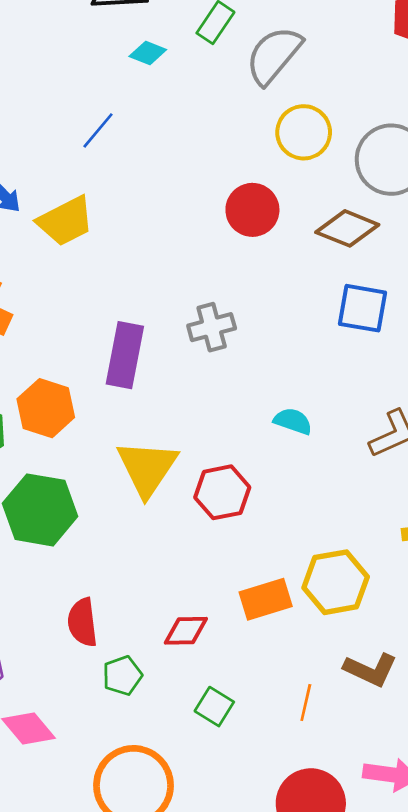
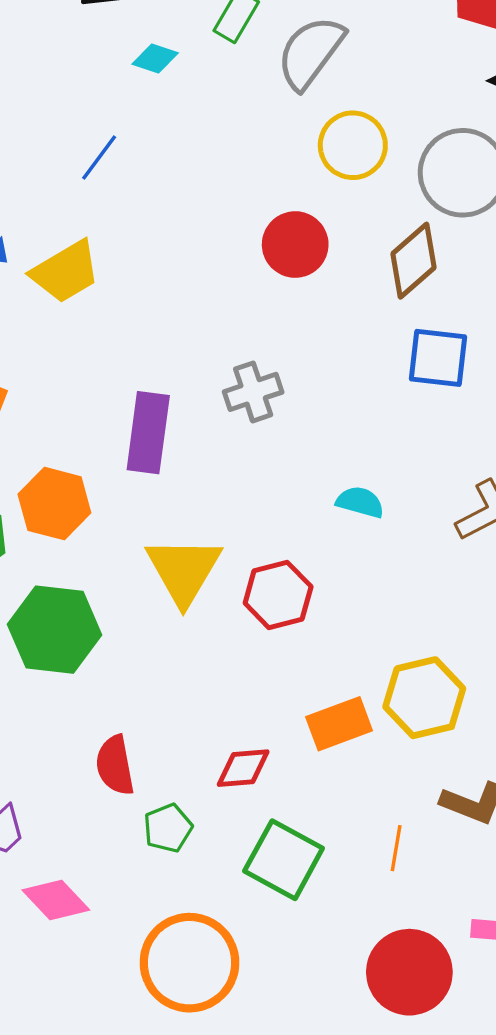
brown diamond: (347, 228) -> (414, 261), turned -60
green square: (214, 707) -> (284, 860), size x1.6

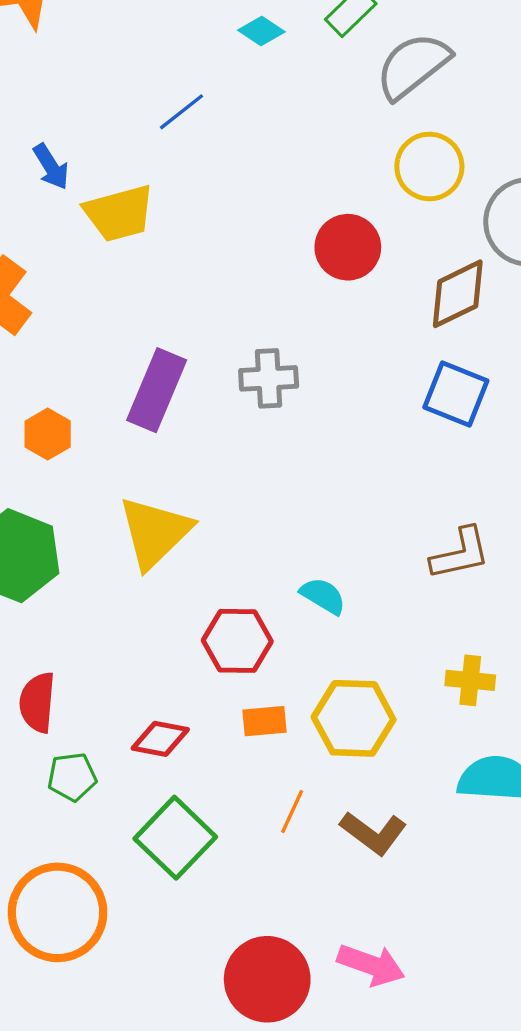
cyan semicircle: (360, 502) -> (323, 596), moved
orange hexagon: (54, 504) -> (48, 434), size x0.7
red hexagon: (278, 595) -> (237, 641), moved
orange rectangle: (339, 724) -> (264, 721), size x0.7
orange line: (396, 848) -> (292, 811), moved

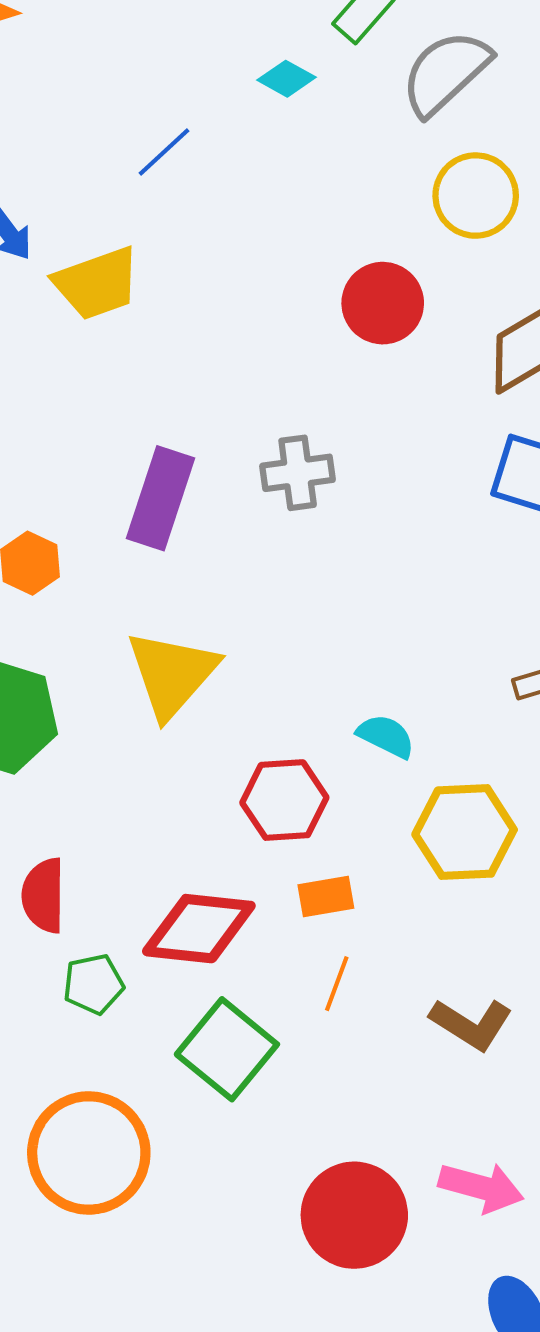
cyan diamond: (261, 31) -> (287, 79), moved
yellow hexagon: (354, 718) -> (465, 832), moved
red diamond: (160, 739) -> (199, 929), size x1.6
orange line: (292, 811) -> (337, 984), moved

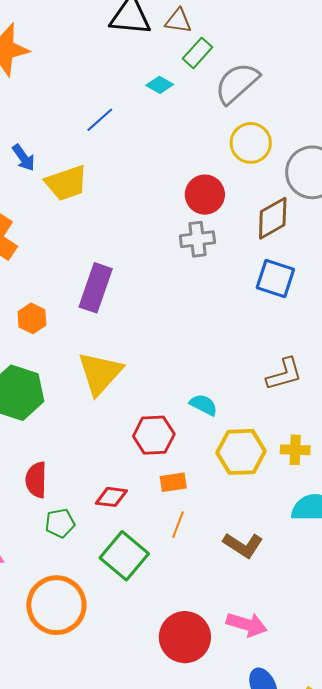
gray cross: (298, 473) -> (197, 239), moved
red diamond: (199, 929) -> (111, 497), size x0.6

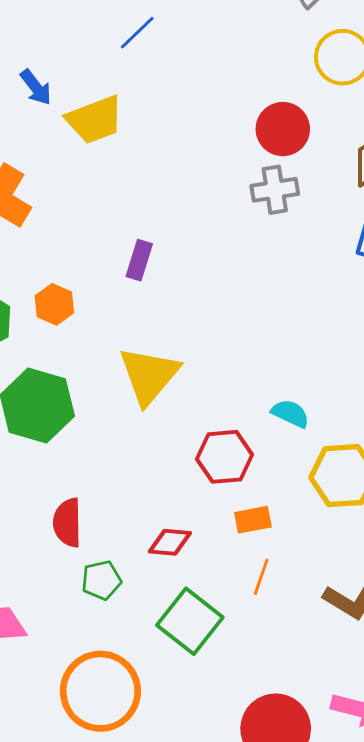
purple rectangle: (96, 288) -> (139, 260), size x0.6

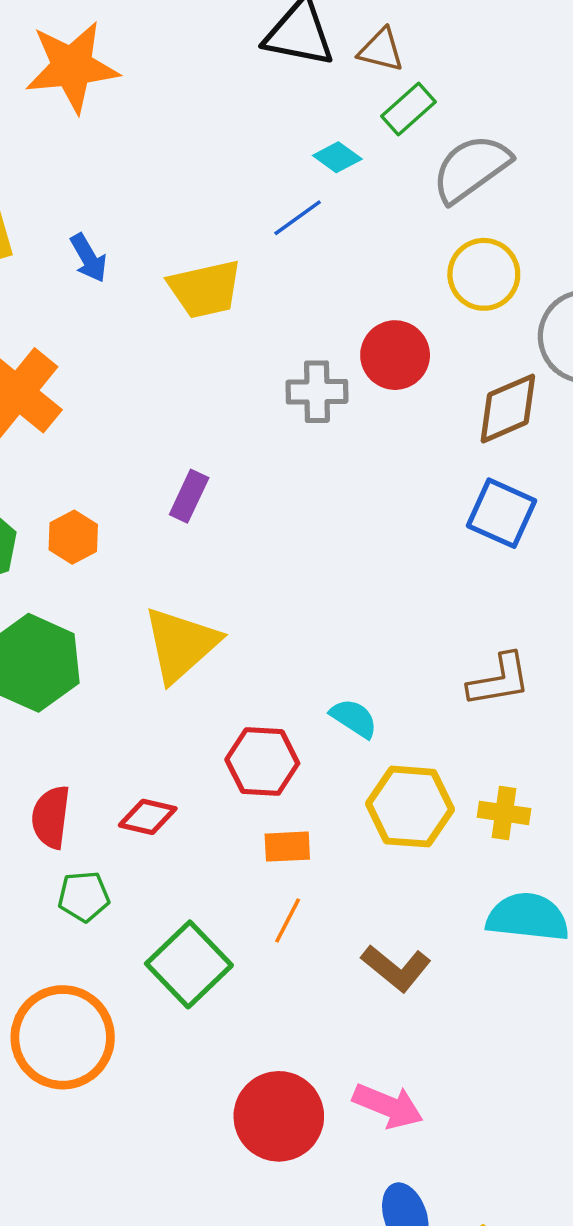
blue line: (137, 33) -> (298, 218), moved
yellow trapezoid: (95, 120) -> (205, 289), moved
gray cross: (275, 190) -> (317, 392), moved
red diamond: (170, 542) -> (148, 817), moved

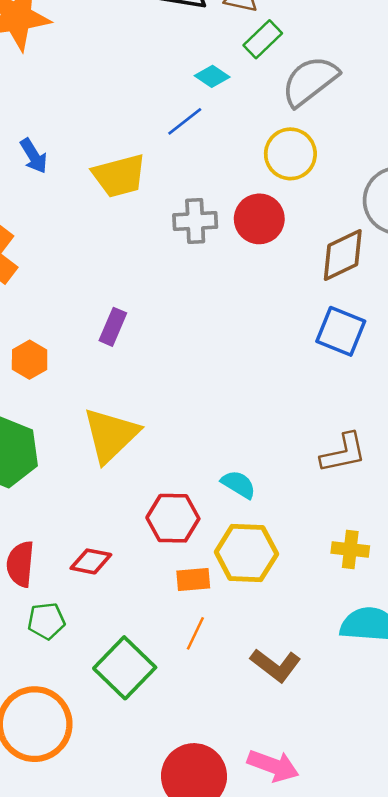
yellow circle: (484, 274) -> (290, 154), moved
gray cross: (317, 392) -> (195, 221), moved
yellow hexagon: (410, 807) -> (246, 553), moved

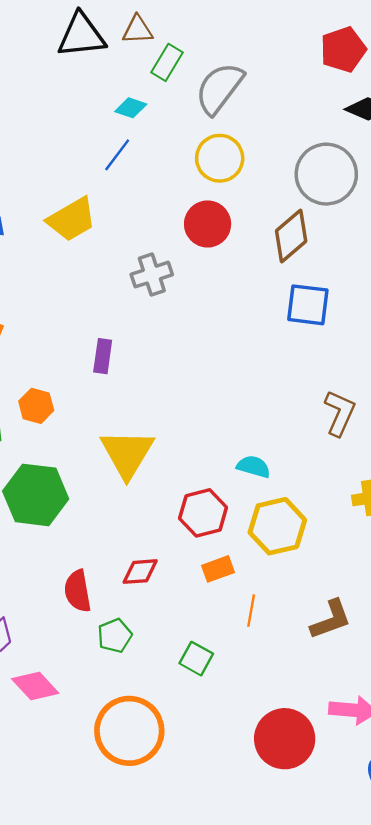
gray cross: (195, 221) -> (152, 275), moved
brown L-shape: (343, 453) -> (340, 413), turned -39
orange rectangle: (193, 579) -> (218, 569), moved
brown L-shape: (276, 665) -> (331, 620), turned -42
green square: (125, 668) -> (196, 659), size x0.6

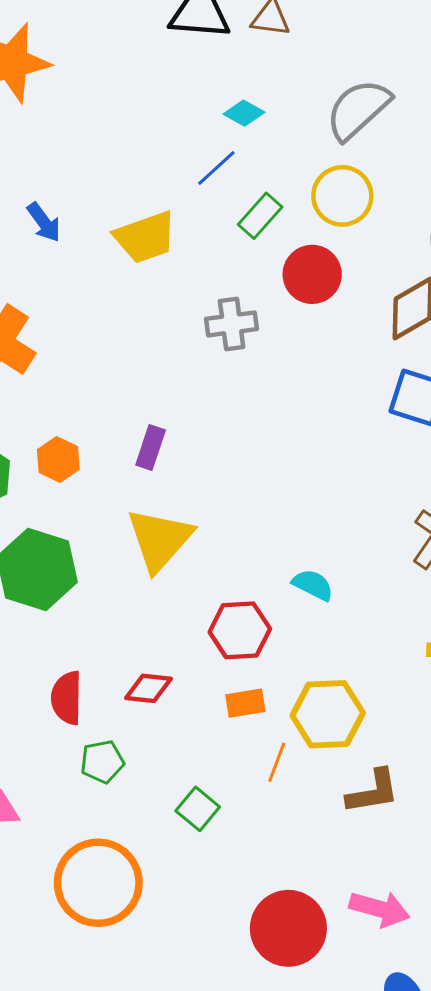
green rectangle: (167, 62) -> (260, 216), moved
purple rectangle: (103, 356) -> (151, 447), moved
yellow hexagon: (277, 526) -> (328, 714), moved

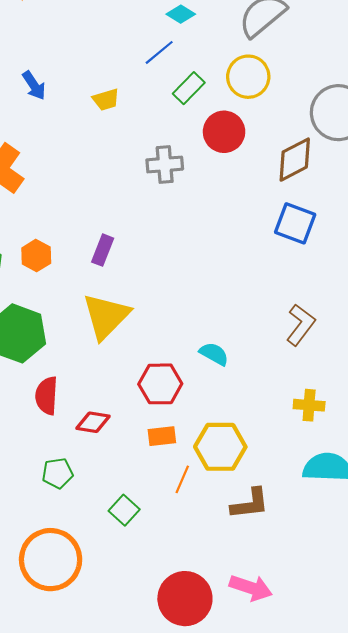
yellow trapezoid: (145, 237) -> (106, 100), size x0.6
red semicircle: (67, 698) -> (47, 396), moved

